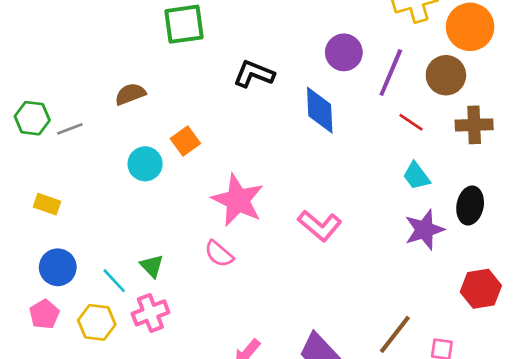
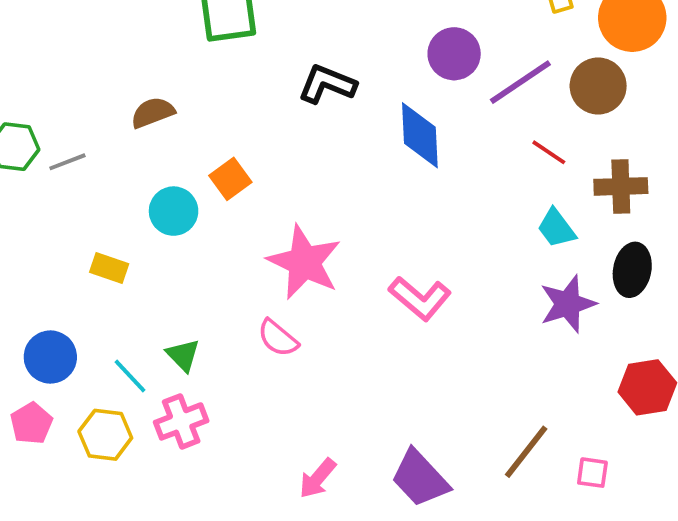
purple line: (391, 73) -> (520, 82), turned 33
brown cross: (474, 125) -> (621, 186), moved
yellow rectangle: (47, 204) -> (109, 268), moved

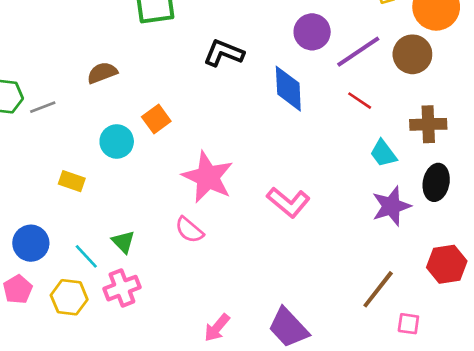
red line: (549, 152) -> (360, 101), moved
brown line: (526, 452) -> (378, 289), moved

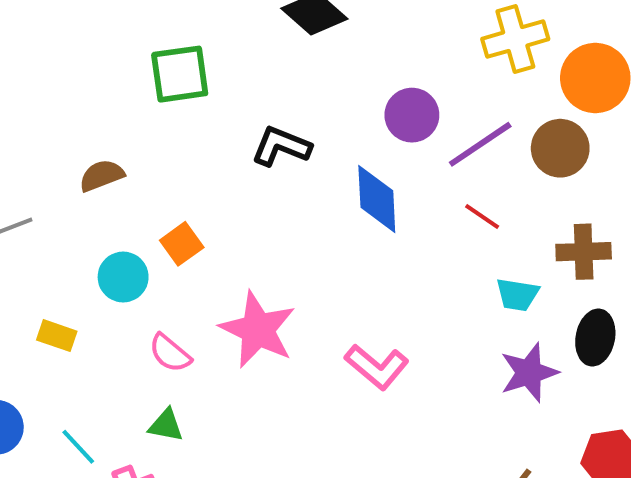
cyan trapezoid: (383, 153) -> (517, 295), turned -44
pink semicircle: (189, 230) -> (170, 353), moved
green triangle: (123, 242) -> (166, 425), moved, turned -35

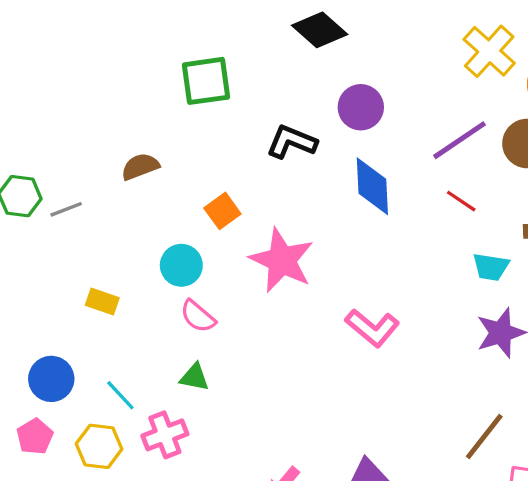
yellow cross: (515, 39) -> (489, 51), turned -32
purple circle: (412, 115) -> (361, 107), moved
orange square: (182, 244) -> (222, 211), moved
cyan circle: (123, 277) -> (181, 265), moved
pink star: (258, 330) -> (282, 260), moved

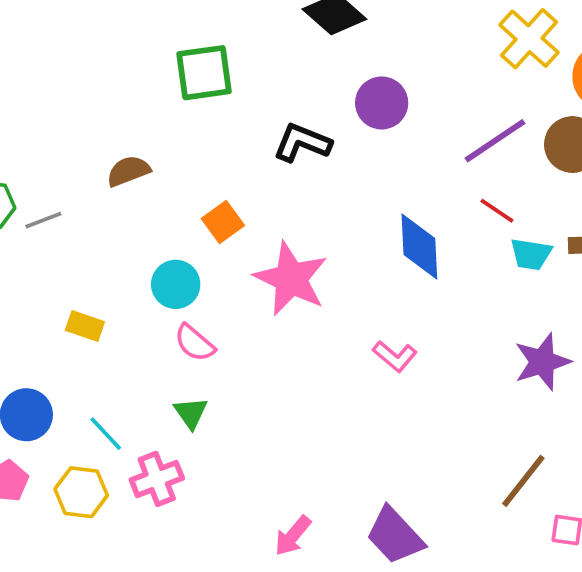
blue diamond: (372, 186) -> (419, 247), moved
cyan trapezoid: (491, 267) -> (531, 254), moved
pink L-shape: (372, 328) -> (395, 356), size x0.7
green triangle: (194, 377) -> (191, 413), turned 44

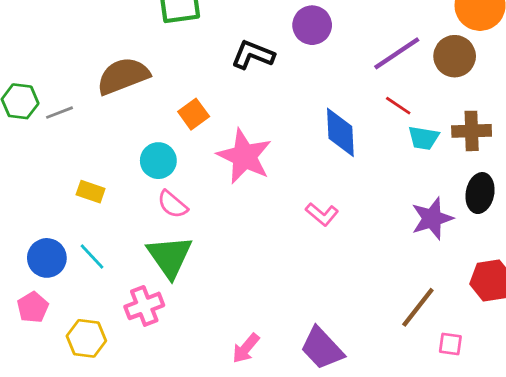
brown semicircle: (128, 171) -> (123, 76), size x1.6
green triangle: (191, 413) -> (170, 257), size x1.8
cyan line: (106, 434) -> (92, 257), moved
yellow hexagon: (81, 492) -> (86, 338), moved

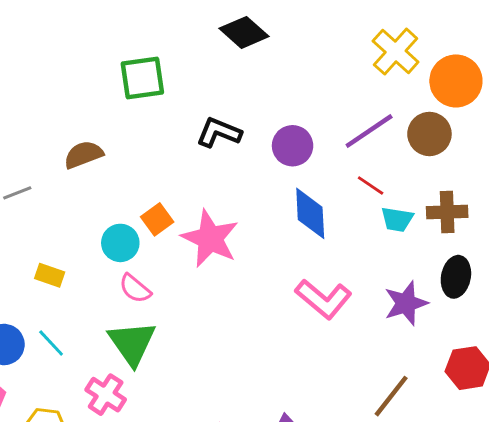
purple circle: (312, 25) -> (293, 146), moved
brown semicircle: (123, 76) -> (83, 155), size x0.7
orange square: (194, 114) -> (157, 219), moved
pink L-shape: (322, 214) -> (323, 299), moved, size x1.6
pink cross: (144, 306) -> (106, 395), turned -36

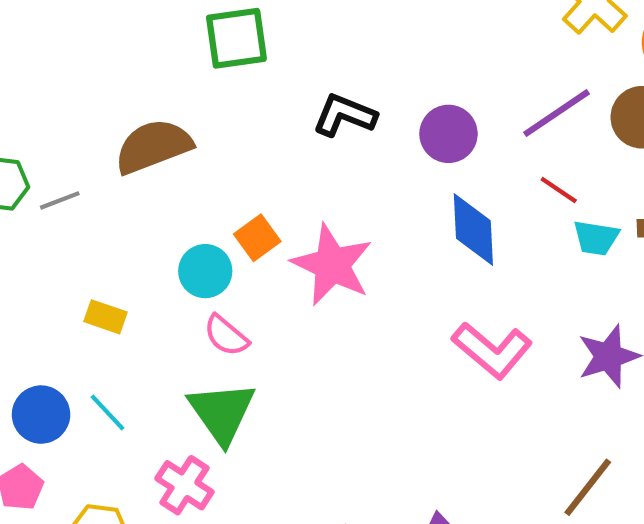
brown semicircle: (83, 155) -> (153, 146), size x1.4

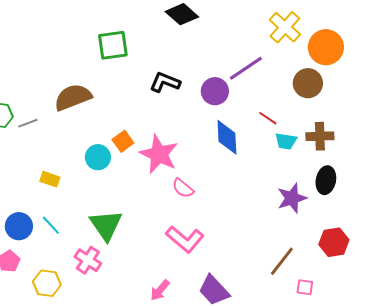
purple line: (557, 113) -> (246, 68), moved
pink semicircle: (226, 336) -> (183, 188), moved
pink L-shape: (492, 350) -> (185, 239), moved

